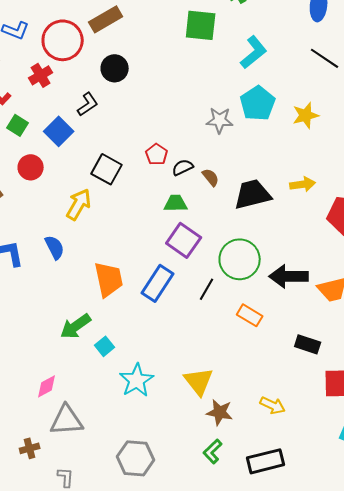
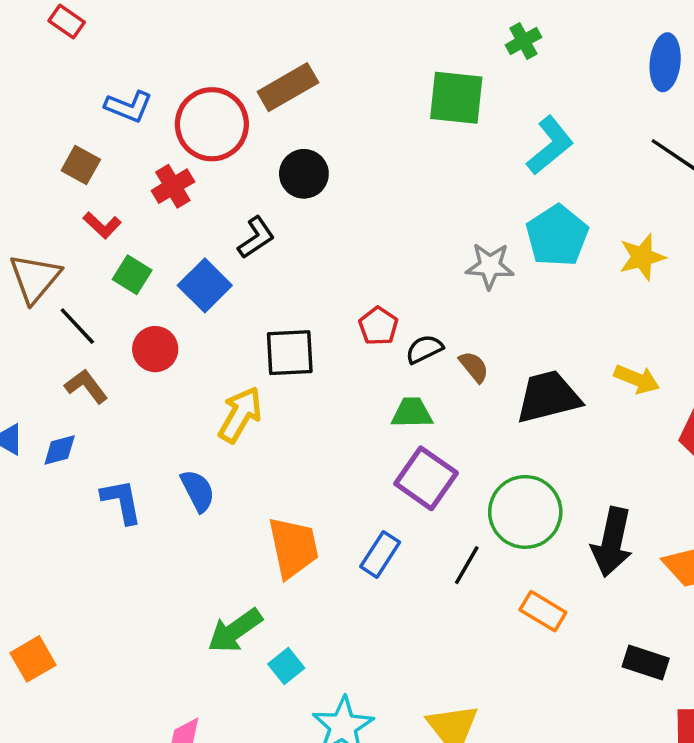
black square: (107, 169) -> (290, 353), turned -32
yellow arrow: (303, 184) -> (637, 379), turned 30
black arrow: (289, 276) -> (612, 542), turned -78
blue rectangle: (158, 283) -> (380, 554), size x0.7

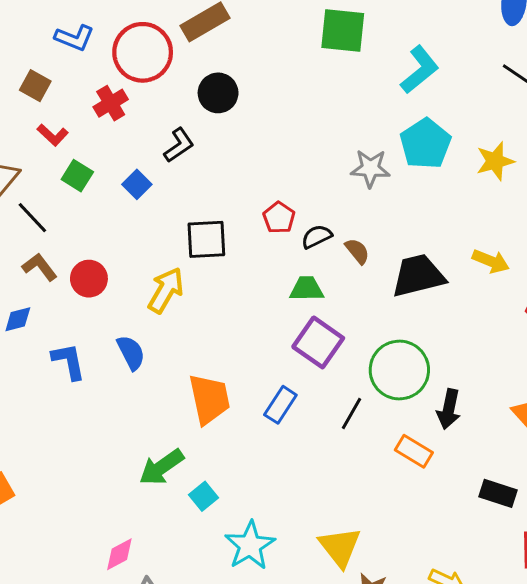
blue square: (205, 285) -> (137, 184), size x0.7
red circle: (155, 349) -> (89, 279), moved
black arrow: (612, 542) -> (449, 409), moved, size x0.7

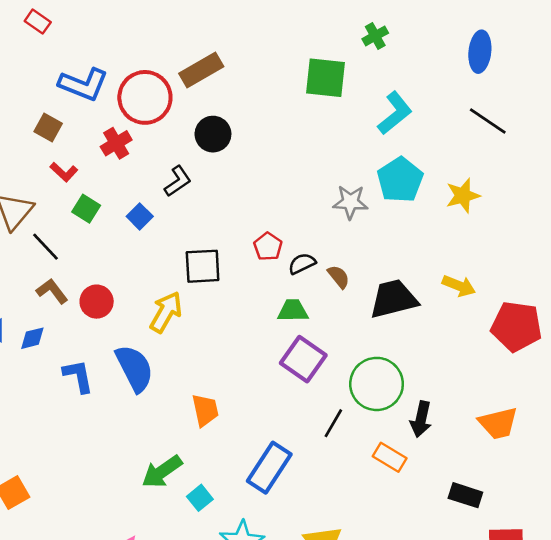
blue L-shape: (74, 38) -> (83, 84), size x1.4
blue semicircle: (131, 353) -> (134, 368), size x1.5
orange trapezoid: (209, 399) -> (205, 410), size x0.7
blue rectangle: (280, 405) -> (269, 468), moved, size x1.5

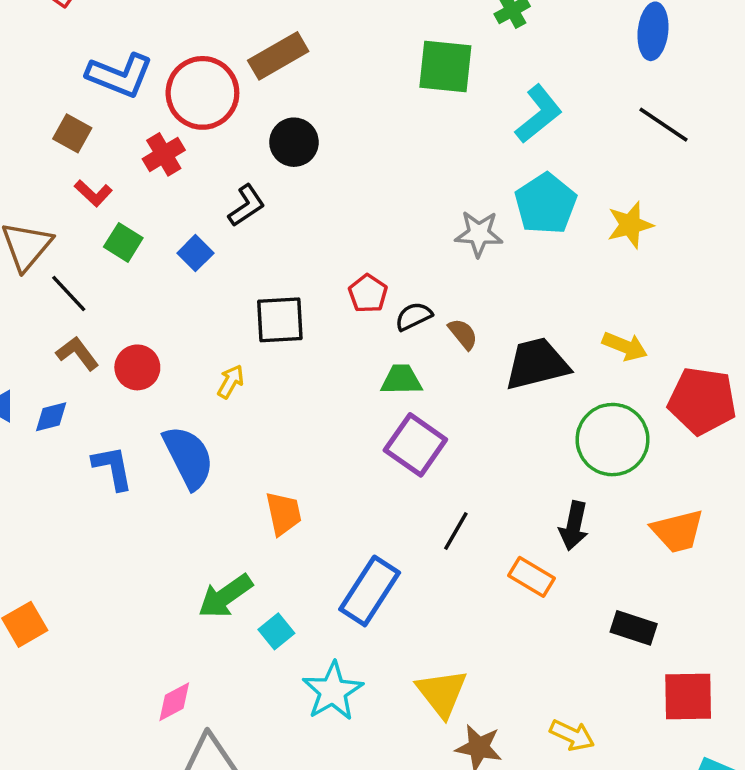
yellow arrow: (166, 312) -> (231, 381), size x0.6
green circle: (377, 384) -> (613, 440), moved

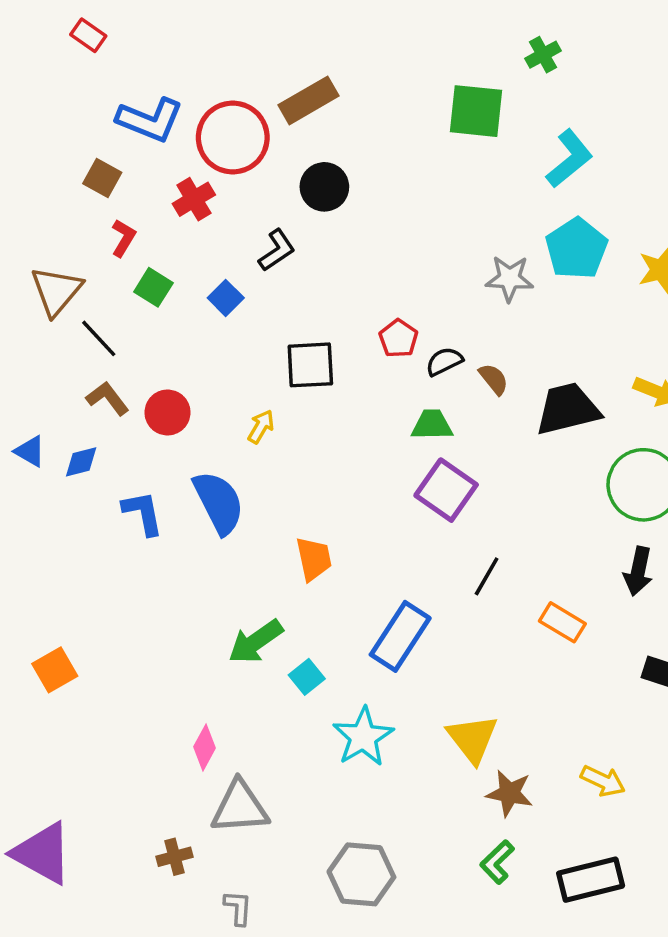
red L-shape: (93, 193) -> (123, 238), turned -102
black arrow: (574, 526) -> (638, 571), moved
pink diamond: (174, 702) -> (205, 747), turned -33

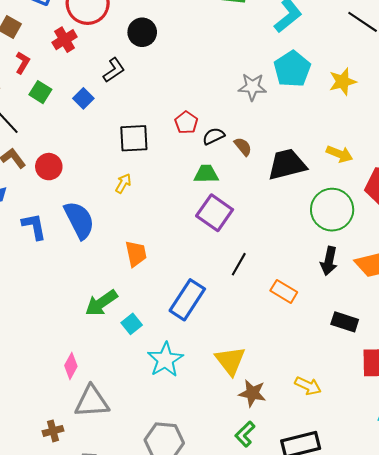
yellow arrow: (261, 427) -> (123, 183), moved

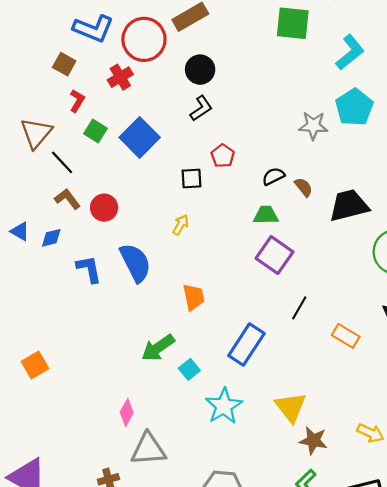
black L-shape: (114, 70) -> (201, 108), moved
blue square: (83, 98) -> (140, 137), size x1.8
red pentagon: (186, 123) -> (223, 156), moved
black square: (134, 138) -> (191, 178), size x0.7

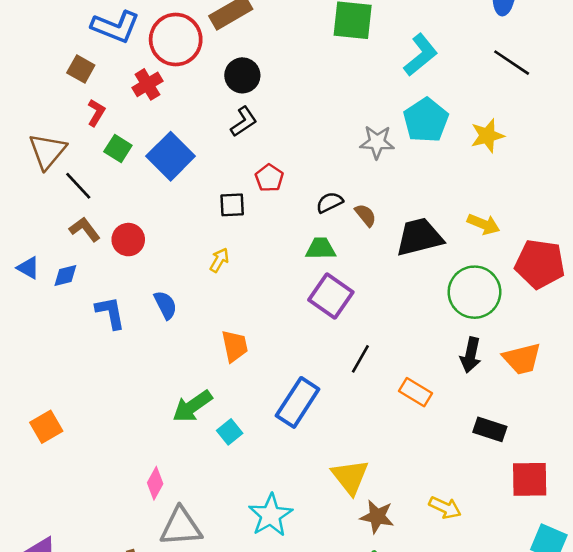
blue semicircle: (135, 263) -> (165, 305), size x0.6
cyan star: (224, 406) -> (271, 515), moved

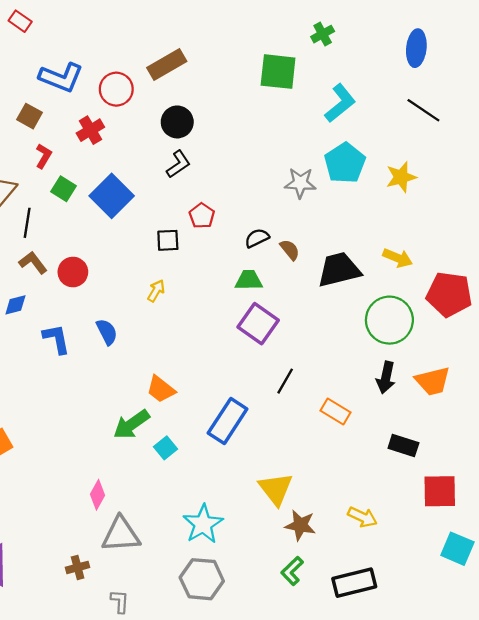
red circle: (176, 39) -> (116, 89), size x0.7
black line: (78, 186) -> (27, 223), turned 52
orange trapezoid: (235, 346) -> (161, 389), moved, turned 140

